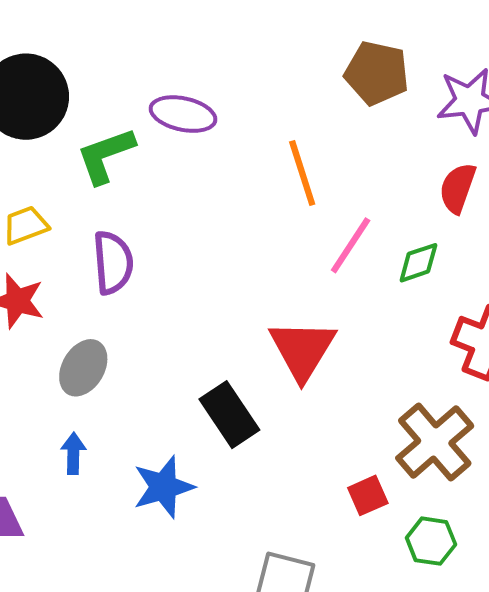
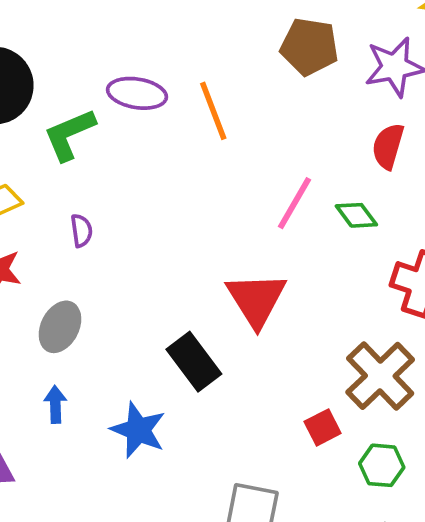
orange line: (302, 173) -> (213, 111), moved
purple semicircle: (113, 263) -> (81, 231), size x0.6
green diamond: (418, 263) -> (356, 215), turned 75
blue star: (163, 487) -> (138, 430), turned -30

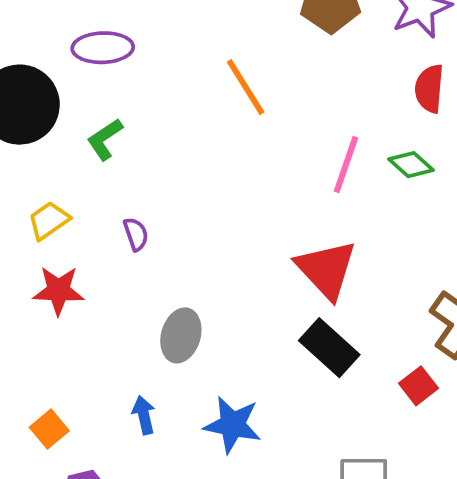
purple ellipse: (137, 93) -> (103, 48), moved
green L-shape: (69, 134) -> (105, 139), size x0.7
gray ellipse: (60, 327) -> (181, 335), moved
black rectangle: (194, 362) -> (329, 348), moved

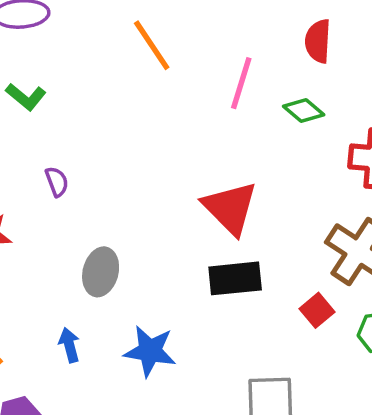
green L-shape: (105, 139) -> (26, 97), turned -105
pink line: (346, 164) -> (241, 83), moved
black rectangle: (329, 348) -> (235, 278), turned -46

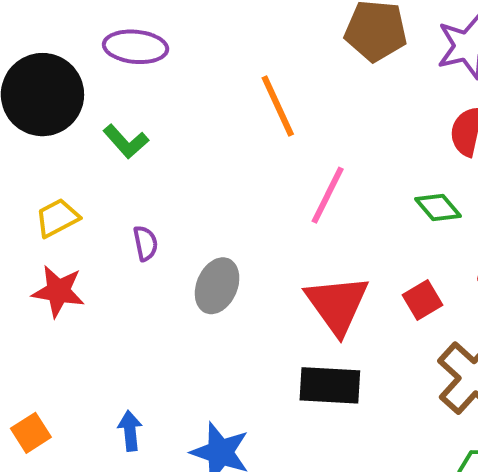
pink line: (241, 83) -> (328, 195), moved
gray ellipse: (101, 272) -> (217, 286), moved
red square: (317, 310) -> (422, 300), moved

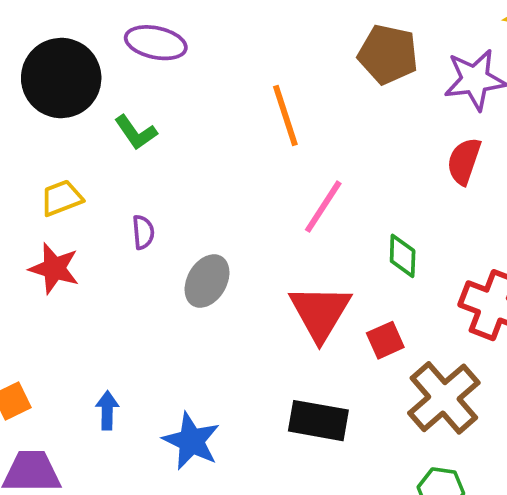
green diamond: (438, 207) -> (403, 256), moved, turned 36
red square: (422, 300) -> (385, 340), moved
black rectangle: (330, 385) -> (318, 421), moved

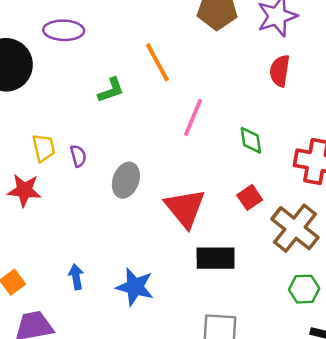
green L-shape: (136, 132) -> (111, 90), moved, turned -64
yellow trapezoid: (62, 198) -> (44, 148), moved, turned 108
red triangle: (320, 312) -> (185, 208), moved

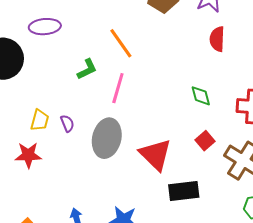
pink line: (193, 117) -> (118, 88), moved
yellow trapezoid: (44, 148) -> (40, 120), turned 35
gray ellipse: (126, 180) -> (107, 138), size x1.4

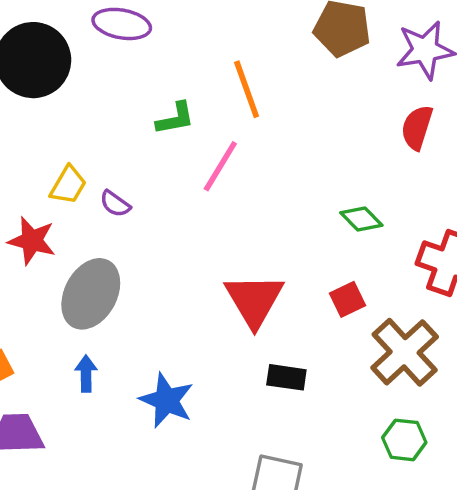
green diamond: (201, 96) -> (361, 219), turned -45
purple semicircle: (67, 123) -> (115, 204), turned 132
gray ellipse: (107, 138) -> (91, 294), moved
black rectangle: (184, 191) -> (286, 377), size x0.7

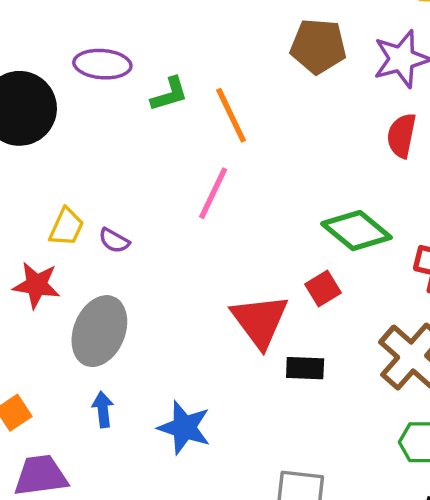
green L-shape: (175, 118) -> (169, 94), moved
green diamond: (361, 219) -> (356, 231), size x1.6
red square: (347, 299) -> (323, 288), moved
black rectangle: (286, 377) -> (305, 368), moved

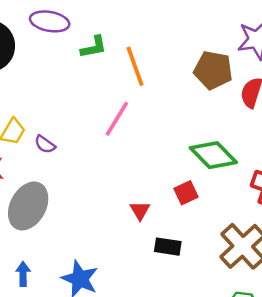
brown pentagon: (318, 46) -> (213, 70), moved
red triangle: (260, 321) -> (140, 211), size x0.5
blue arrow: (103, 409) -> (23, 274), moved

